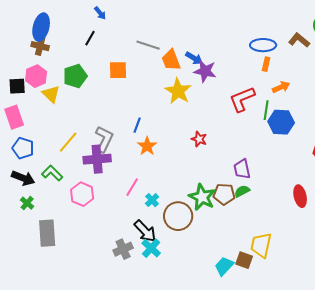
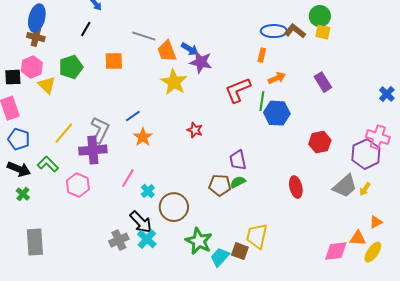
blue ellipse: (263, 45) -> (274, 31), moved
blue line: (137, 125) -> (133, 116), turned 35
green star: (202, 197) -> (199, 241), moved
gray rectangle: (47, 233) -> (35, 242), moved

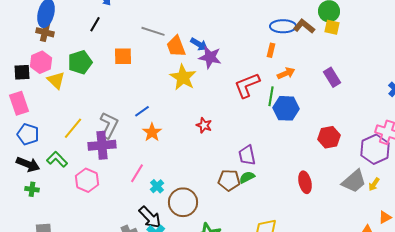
green cross: (23, 194) -> (32, 189), turned -32

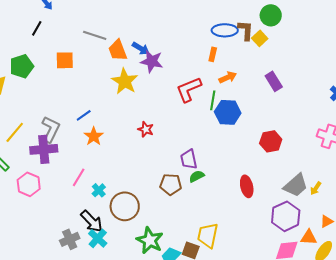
brown L-shape: (304, 26) -> (246, 30), turned 55
yellow square: (332, 27) -> (260, 38), moved, turned 35
purple hexagon: (375, 149) -> (286, 216), moved
green semicircle: (247, 177) -> (197, 176), moved

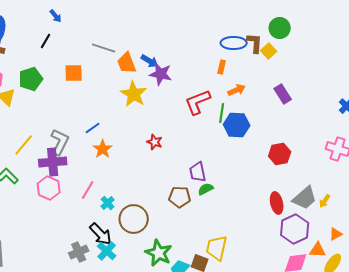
pink hexagon: (29, 184) -> (49, 188), moved
red ellipse: (247, 186) -> (277, 203), moved

